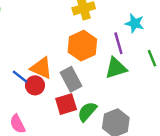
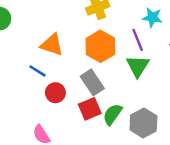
orange triangle: (41, 68) -> (52, 45), moved
green triangle: (116, 68) -> (138, 66), turned -35
blue line: (20, 77) -> (37, 71), moved

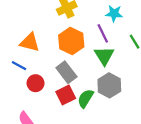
gray hexagon: (143, 123) -> (109, 85), moved

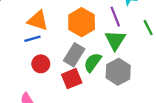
blue line: (19, 66) -> (32, 39), moved, turned -48
gray rectangle: (66, 72) -> (74, 55), turned 65
green semicircle: (86, 98) -> (93, 62), moved

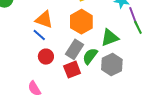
purple line: (115, 17) -> (133, 16), moved
blue line: (32, 39) -> (39, 35), turned 56
green triangle: (115, 40) -> (110, 38), turned 36

